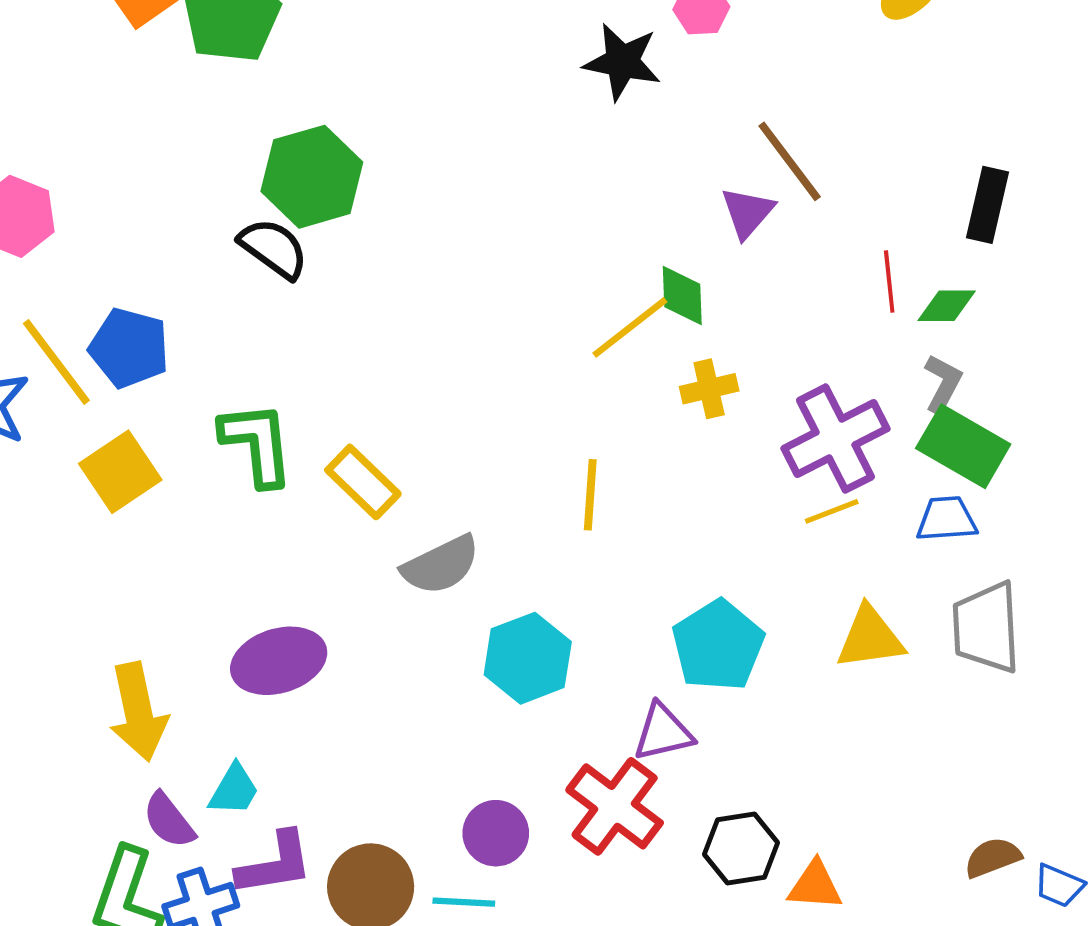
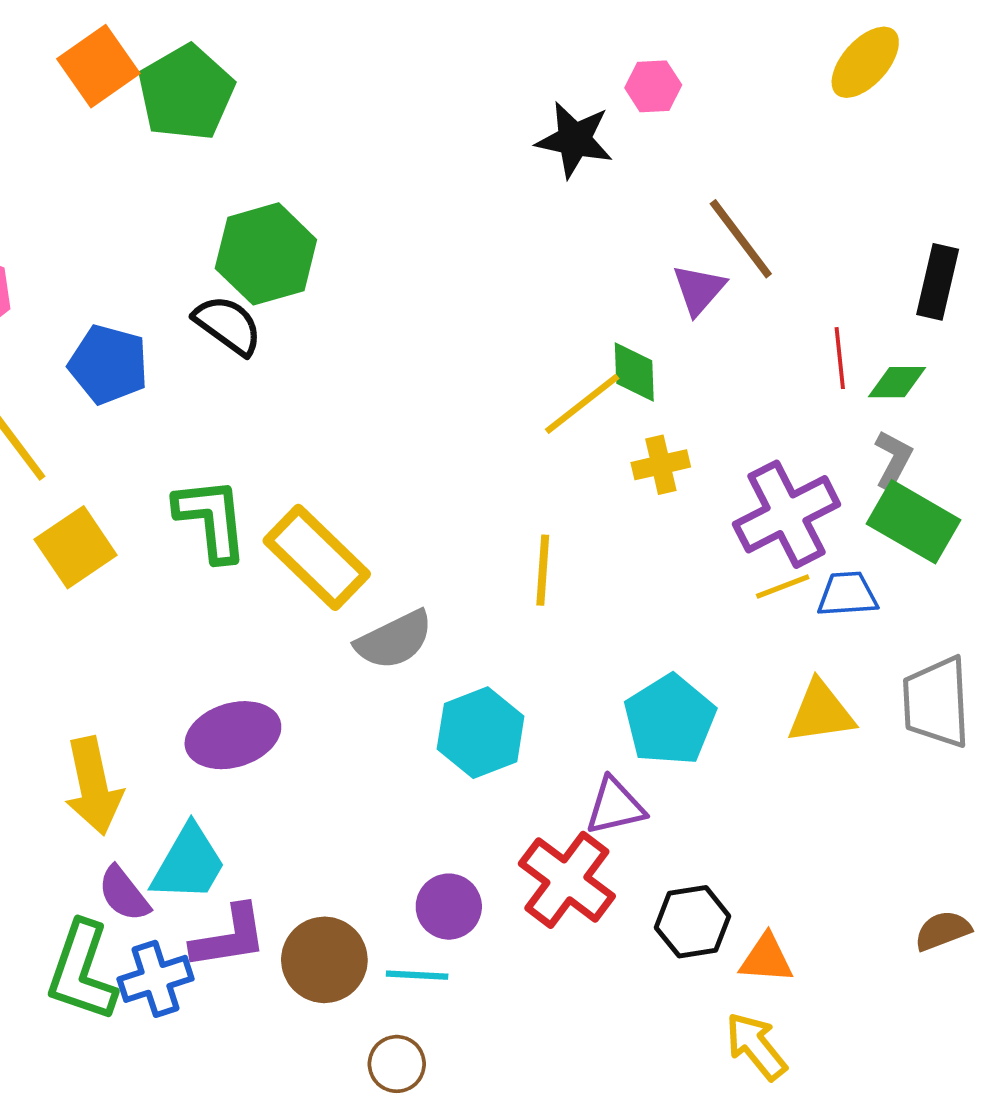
blue pentagon: (129, 348) -> (109, 364), moved
yellow rectangle: (363, 482) -> (317, 557), size x1.4
blue trapezoid: (947, 519) -> (847, 594), moved
cyan trapezoid: (234, 790) -> (189, 863), size x1.5

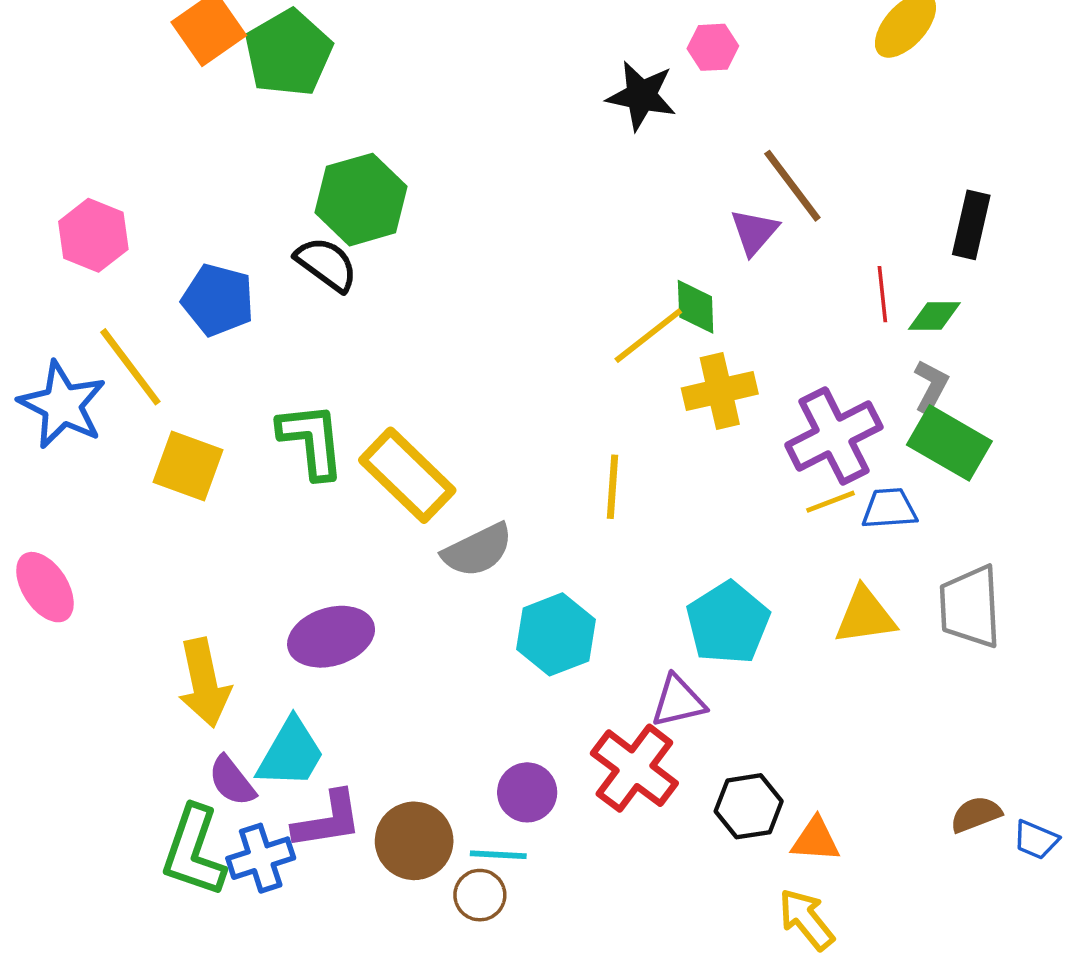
yellow cross: (661, 465) -> (720, 391), size x1.4
yellow square: (76, 547) -> (188, 466), turned -36
brown circle: (397, 1064) -> (480, 895), moved

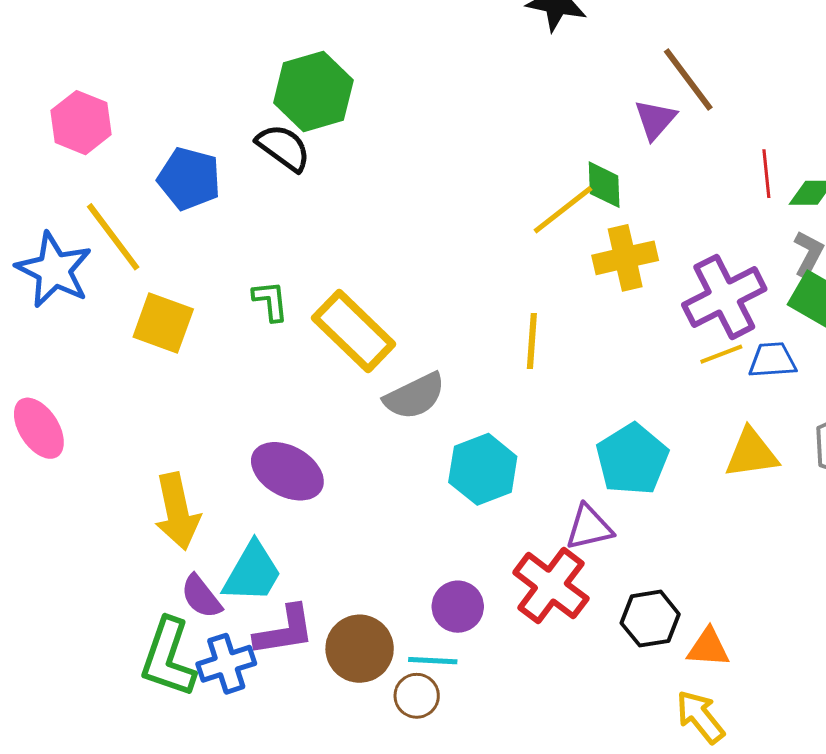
green L-shape: (311, 441) -> (270, 301), size x0.6
purple ellipse: (331, 637) -> (287, 471), turned 46

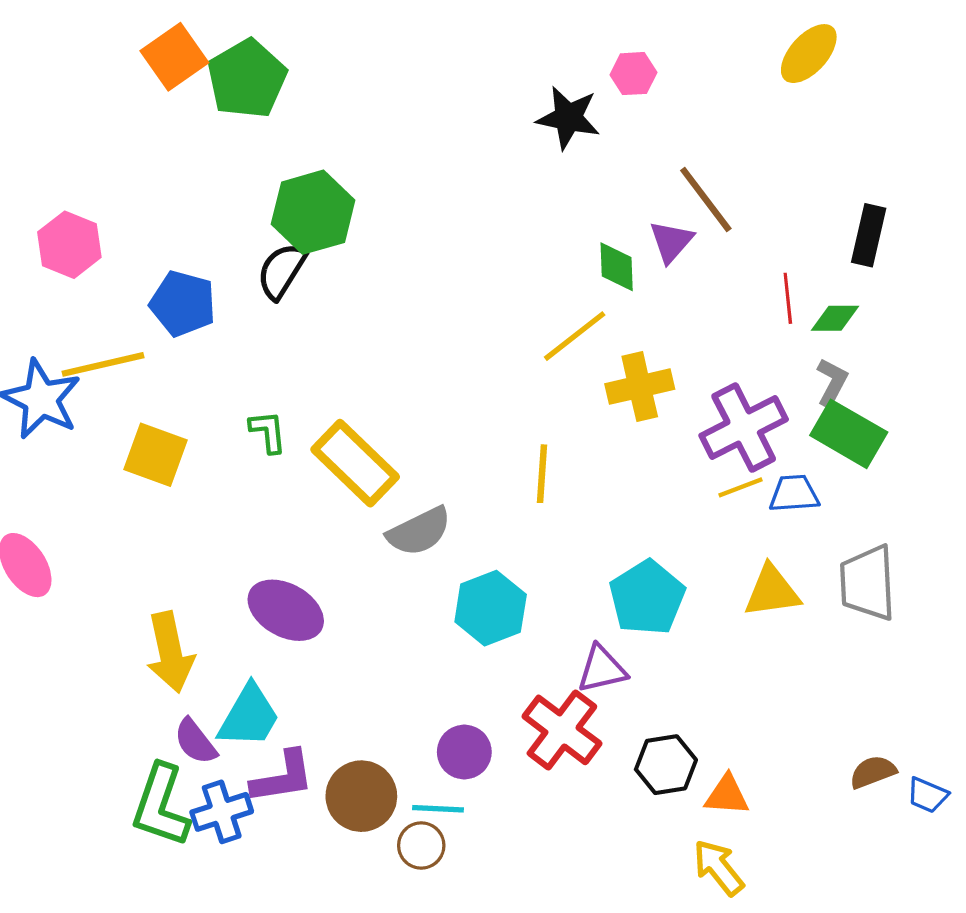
black semicircle: (283, 148) -> (282, 271), turned -94
green diamond: (604, 185) -> (617, 267), moved
yellow line: (113, 237) -> (103, 364), turned -66

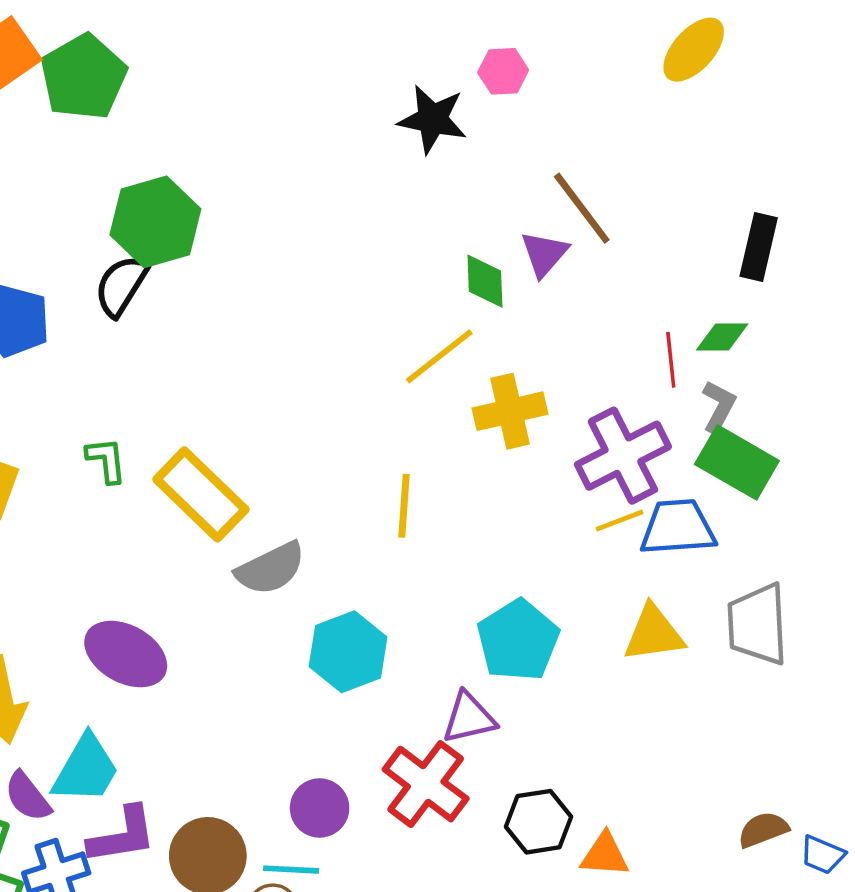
red line: (788, 298) -> (671, 360), moved
blue trapezoid: (794, 494) -> (678, 527), size x1.4

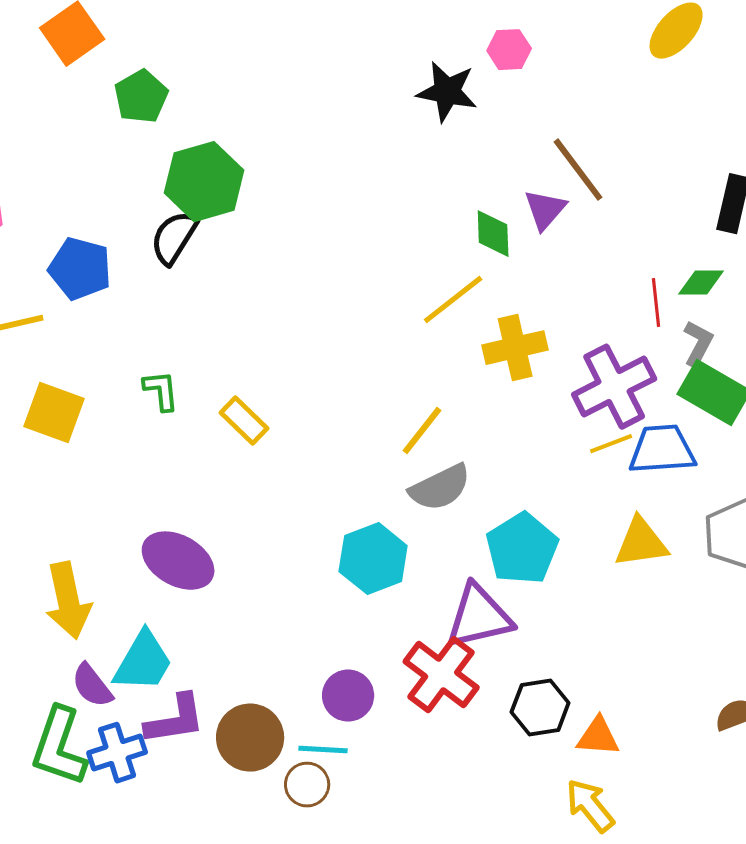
green pentagon: (84, 77) -> (141, 97), moved, size x0.7
yellow rectangle: (201, 494) -> (244, 421), size x0.6
yellow line: (404, 506) -> (422, 431), turned 34
gray semicircle: (271, 569) -> (440, 488), moved
purple triangle: (469, 718) -> (479, 617), size x1.4

